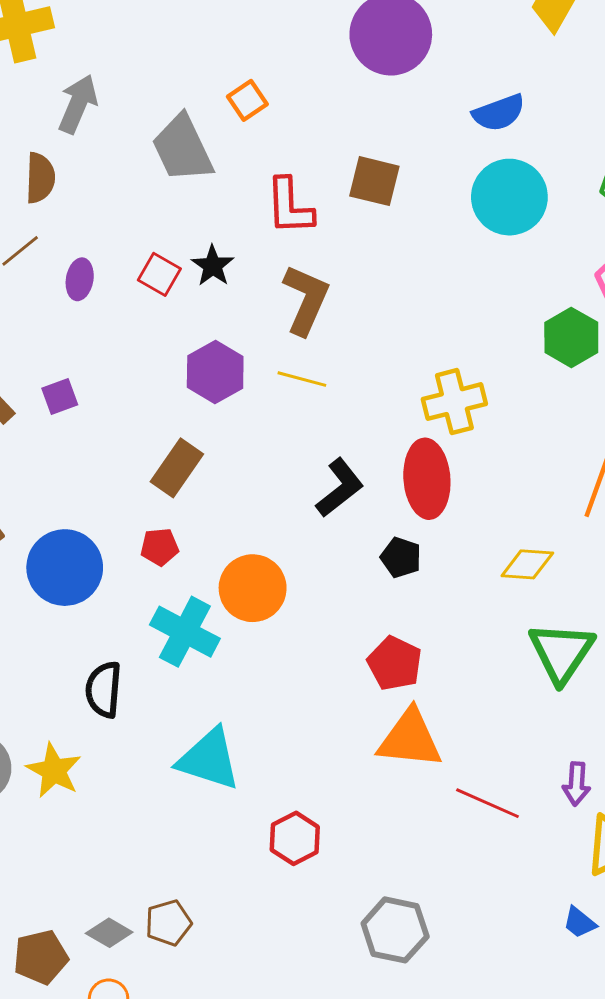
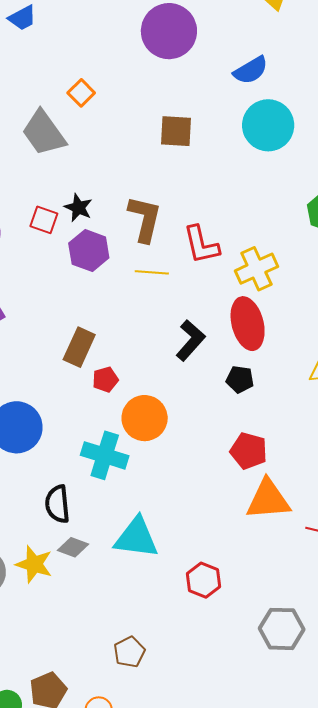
red L-shape: (290, 206) -> (201, 245), moved
purple hexagon: (215, 372) -> (89, 251), moved
red pentagon: (160, 547) -> (105, 380), moved
gray diamond: (109, 933) -> (73, 547), moved

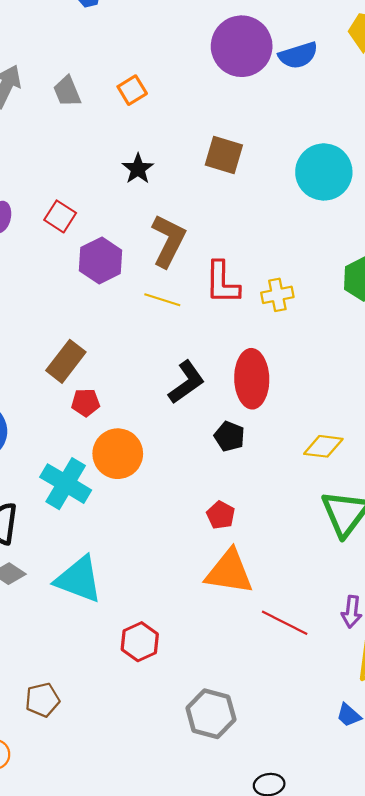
blue semicircle: (251, 70) -> (298, 55), moved
gray trapezoid: (44, 133) -> (67, 91), moved, size x0.6
black star: (78, 208) -> (138, 169), moved
yellow cross: (256, 269) -> (277, 295), moved, size x0.7
red pentagon: (249, 451) -> (221, 515), size x0.7

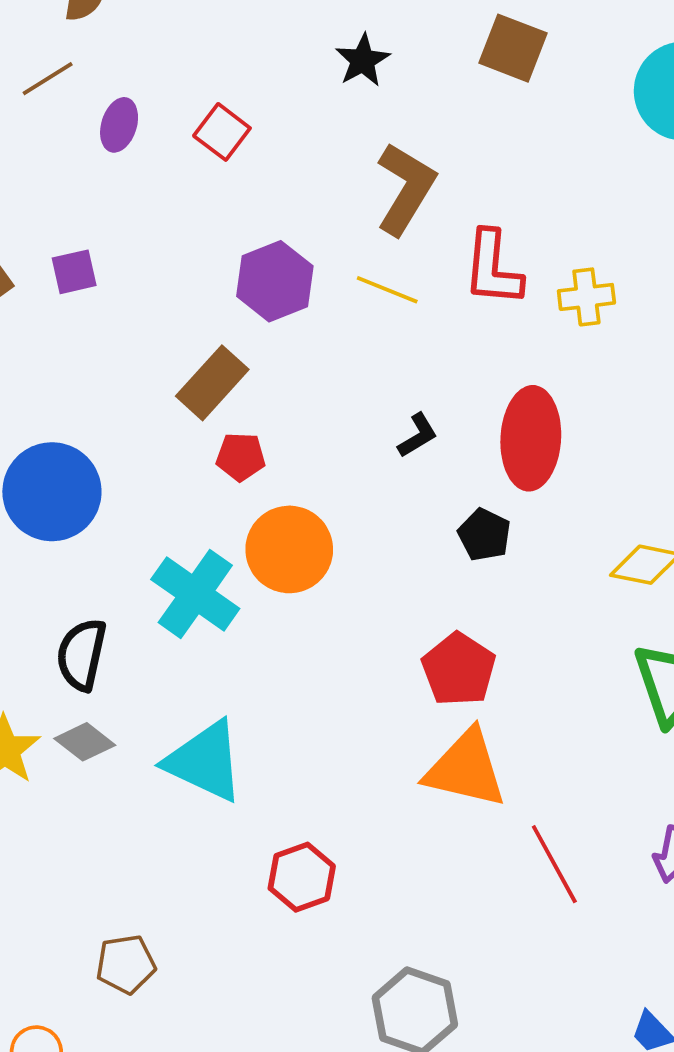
purple hexagon: (101, 261) -> (275, 281), moved
black L-shape: (186, 382) -> (418, 435), size x0.6
red pentagon: (221, 515) -> (459, 669), size x1.5
red line: (285, 623) -> (554, 864), turned 30

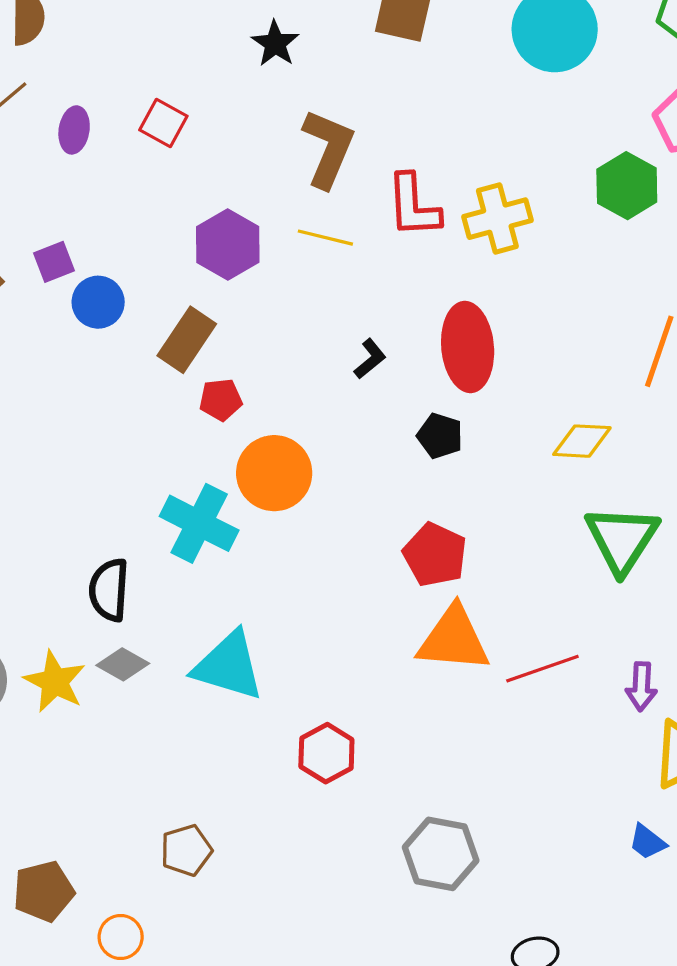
yellow cross: (586, 297) -> (497, 219), size x1.4
blue circle: (52, 492) -> (98, 302), moved, size x0.6
red line: (554, 864) -> (542, 669), moved, turned -72

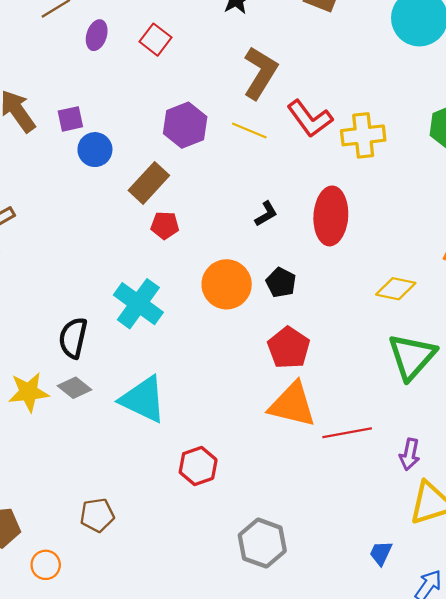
red L-shape: (413, 206) -> (310, 119), turned -42
black pentagon: (440, 436) -> (281, 283), moved
orange circle: (274, 473) -> (227, 284), moved
yellow star: (55, 682) -> (29, 392), turned 30
blue trapezoid: (647, 842) -> (381, 553), moved, turned 68

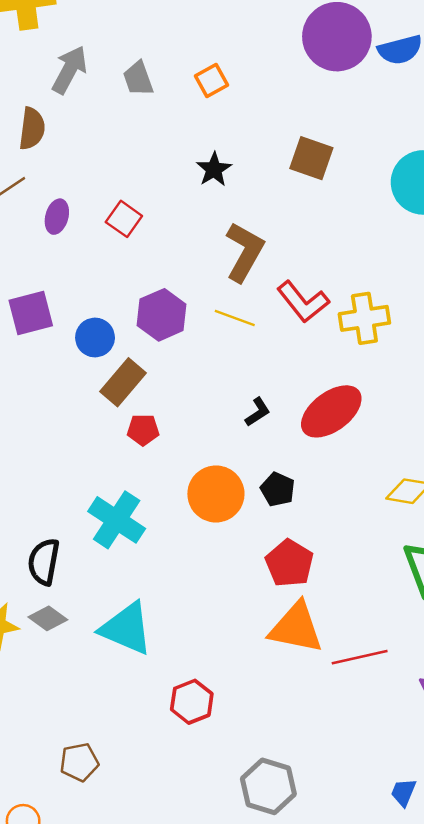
purple square: (70, 119) -> (31, 313), size x1.5
blue circle: (95, 150) -> (95, 338), moved
red ellipse: (331, 216) -> (331, 411), turned 52

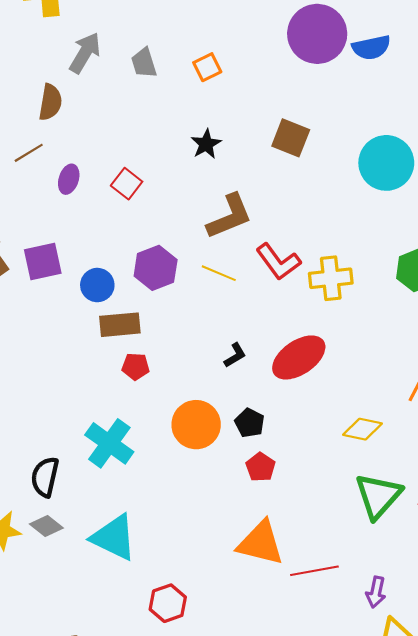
brown L-shape: (244, 252) -> (230, 216), turned 36
brown rectangle: (123, 382) -> (120, 325), turned 42
red pentagon: (289, 563) -> (260, 467), moved, size x0.7

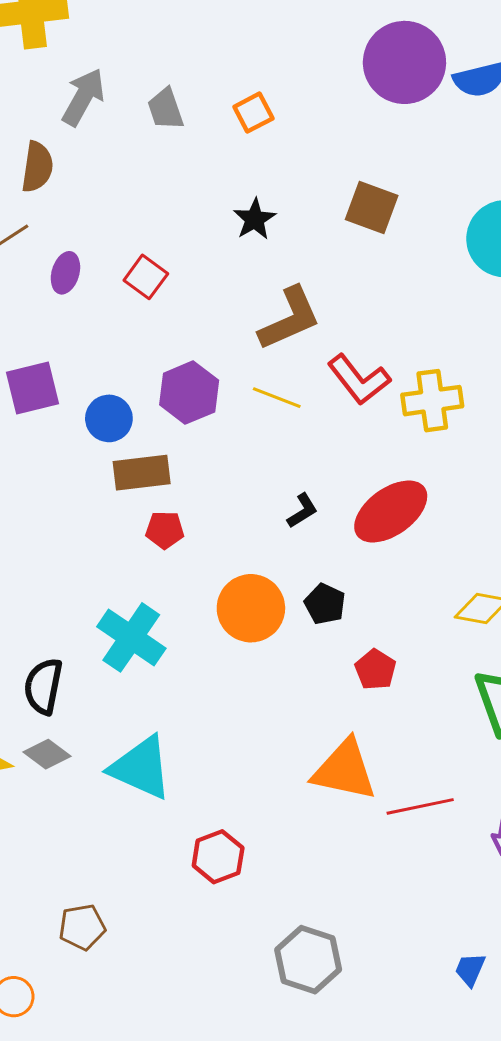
red pentagon: (260, 467) -> (375, 670), moved

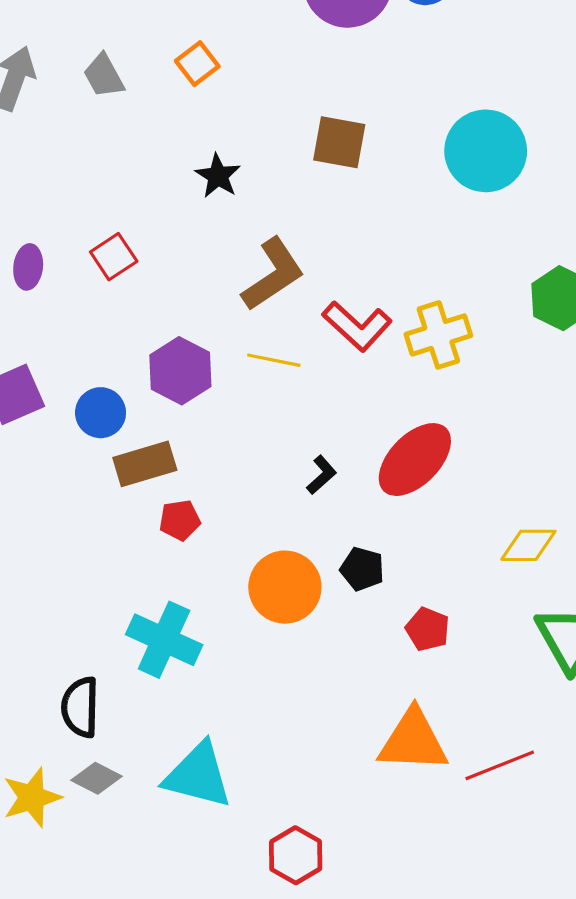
red square: (146, 277) -> (114, 257), turned 30

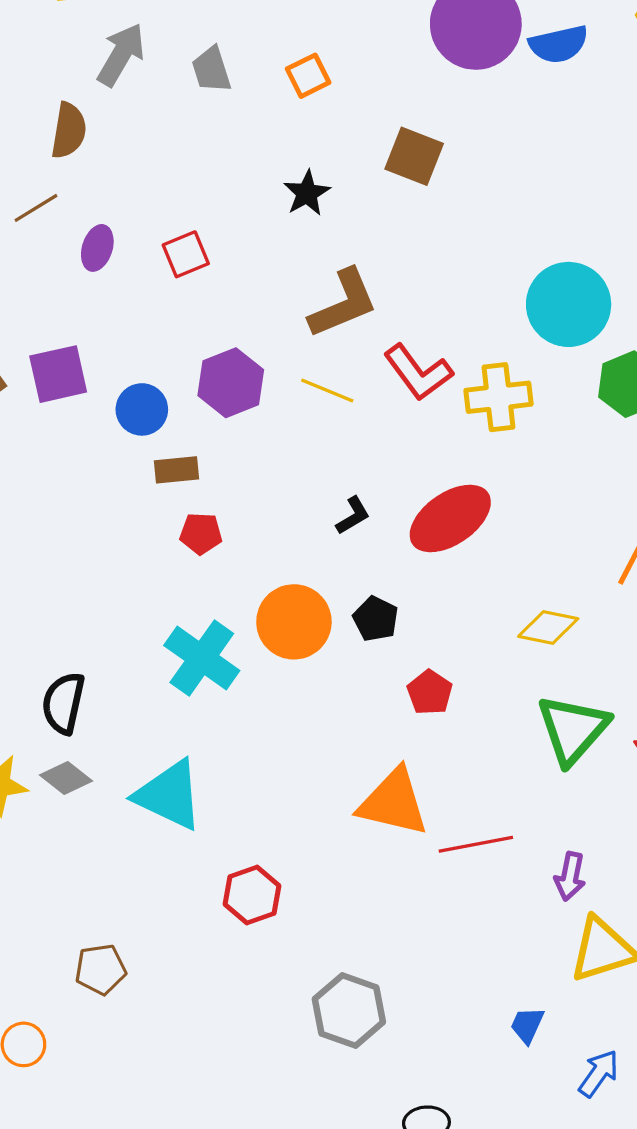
brown square: (339, 142) -> (414, 156), moved
cyan circle: (486, 151) -> (569, 304), moved
brown rectangle: (145, 464) -> (177, 470), size x0.7
cyan cross: (164, 640) -> (202, 658), moved

